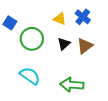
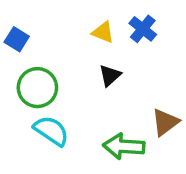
green circle: (32, 39) -> (37, 88), moved
brown triangle: (85, 46) -> (165, 122), moved

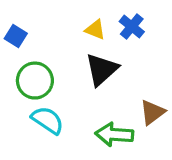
black triangle: (110, 75) -> (102, 69), size x1.6

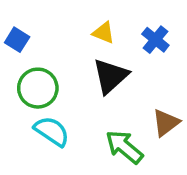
blue cross: (132, 27) -> (155, 40), moved
green arrow: (114, 135) -> (124, 147), turned 36

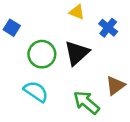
yellow triangle: (104, 33) -> (77, 12), moved
green circle: (38, 88) -> (42, 54), moved

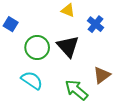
black triangle: (77, 53) -> (68, 46), turned -30

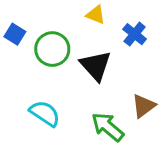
green circle: (37, 47) -> (52, 49), moved

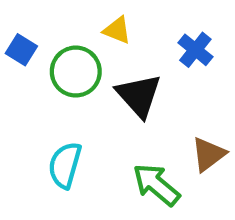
yellow triangle: (96, 15) -> (117, 30), moved
cyan semicircle: (45, 113) -> (65, 165), turned -108

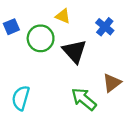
blue square: (21, 50) -> (11, 27), turned 35
cyan semicircle: (65, 165) -> (21, 98), moved

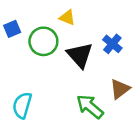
blue cross: (105, 27) -> (112, 44), moved

